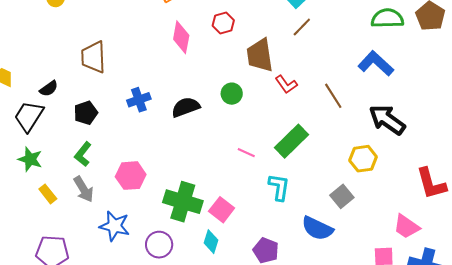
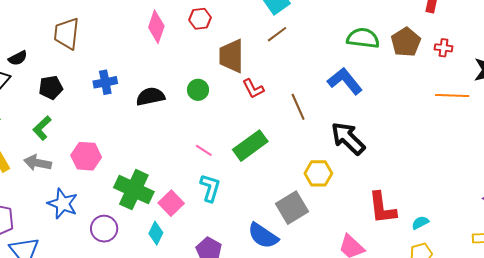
cyan L-shape: (279, 187) -> (210, 188), moved
gray arrow: (84, 189) -> (38, 163), turned 124
gray square: (342, 196) -> (292, 208), size x1.4

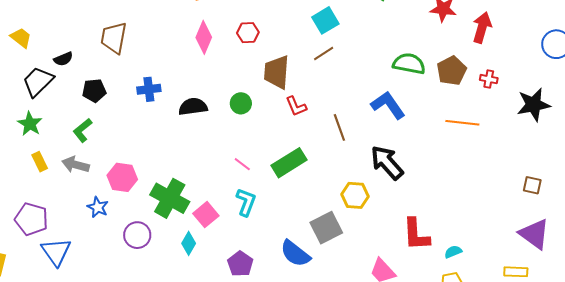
orange line: (452, 96) -> (462, 123), moved
pink hexagon: (86, 156) -> (122, 177), moved
blue star: (63, 204) -> (98, 207), size x0.7

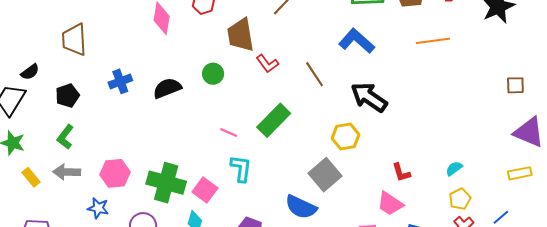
red L-shape: (416, 234) -> (401, 172), moved, size x0.6

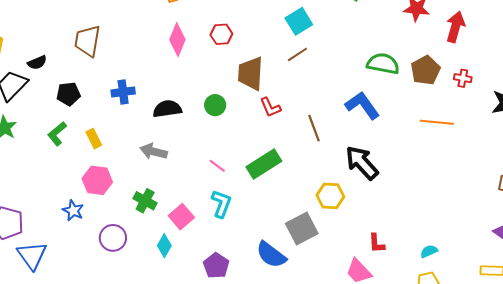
gray arrow: (67, 172) -> (154, 151), moved
yellow rectangle: (31, 177) -> (94, 139), moved
green cross: (166, 183) -> (145, 201), size x0.6

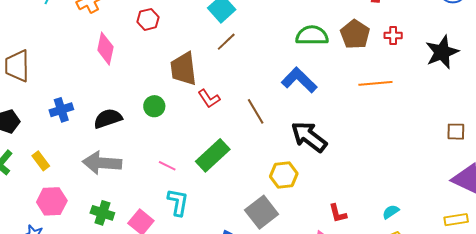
red hexagon: (221, 34) -> (148, 19), moved
gray arrow: (154, 151) -> (102, 163), size x1.4

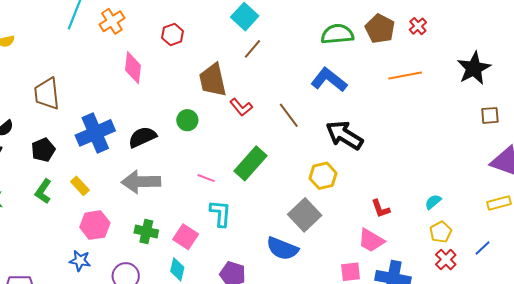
red cross: (393, 35) -> (418, 26), turned -36
black star: (442, 52) -> (474, 68), moved
blue cross: (61, 110) -> (95, 133), size x1.6

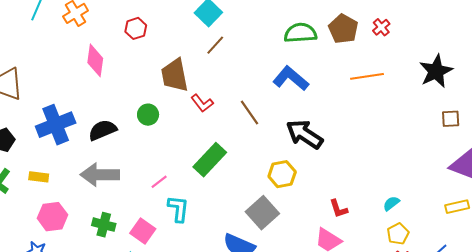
pink line: (206, 178) -> (159, 182), moved, turned -60
yellow rectangle: (80, 186) -> (39, 177), turned -42

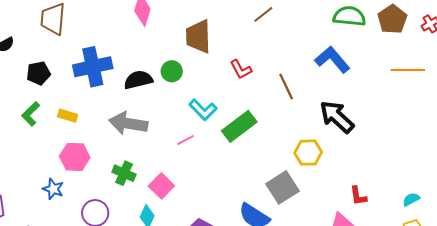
brown trapezoid: (175, 75) -> (198, 36), moved
green circle: (148, 115) -> (172, 71), moved
cyan L-shape: (178, 209) -> (203, 110), moved, turned 120

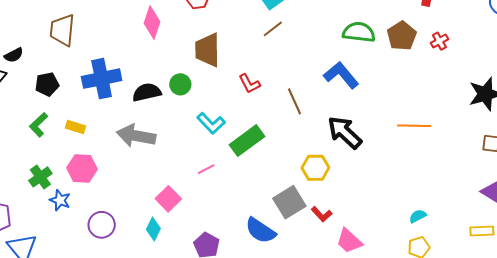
orange line: (408, 70) -> (414, 126), moved
pink line: (186, 140) -> (206, 169), moved
green cross: (124, 173) -> (40, 177), moved, turned 30
red L-shape: (358, 196) -> (322, 214), moved, turned -35

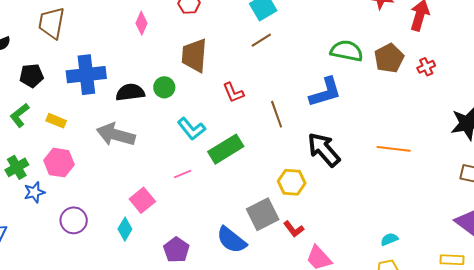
pink diamond: (152, 23) -> (141, 23), size x0.7
blue L-shape: (341, 75) -> (325, 92), turned 108
blue star: (60, 200) -> (34, 192), turned 30

